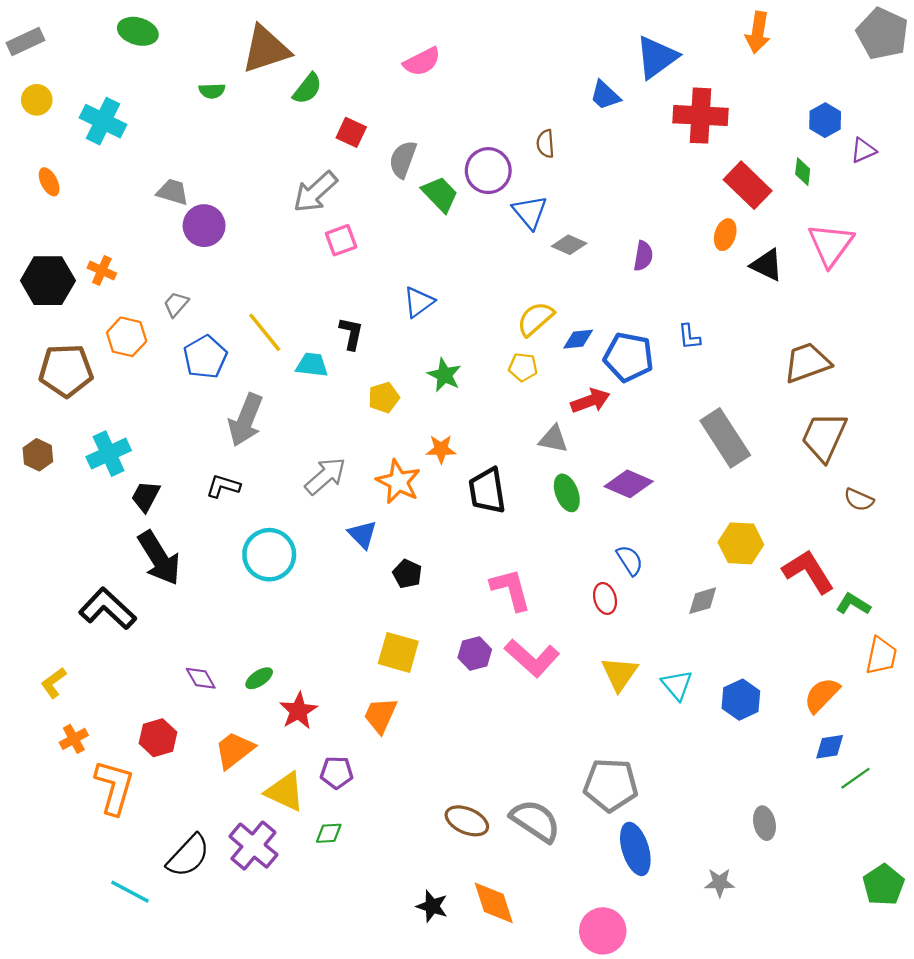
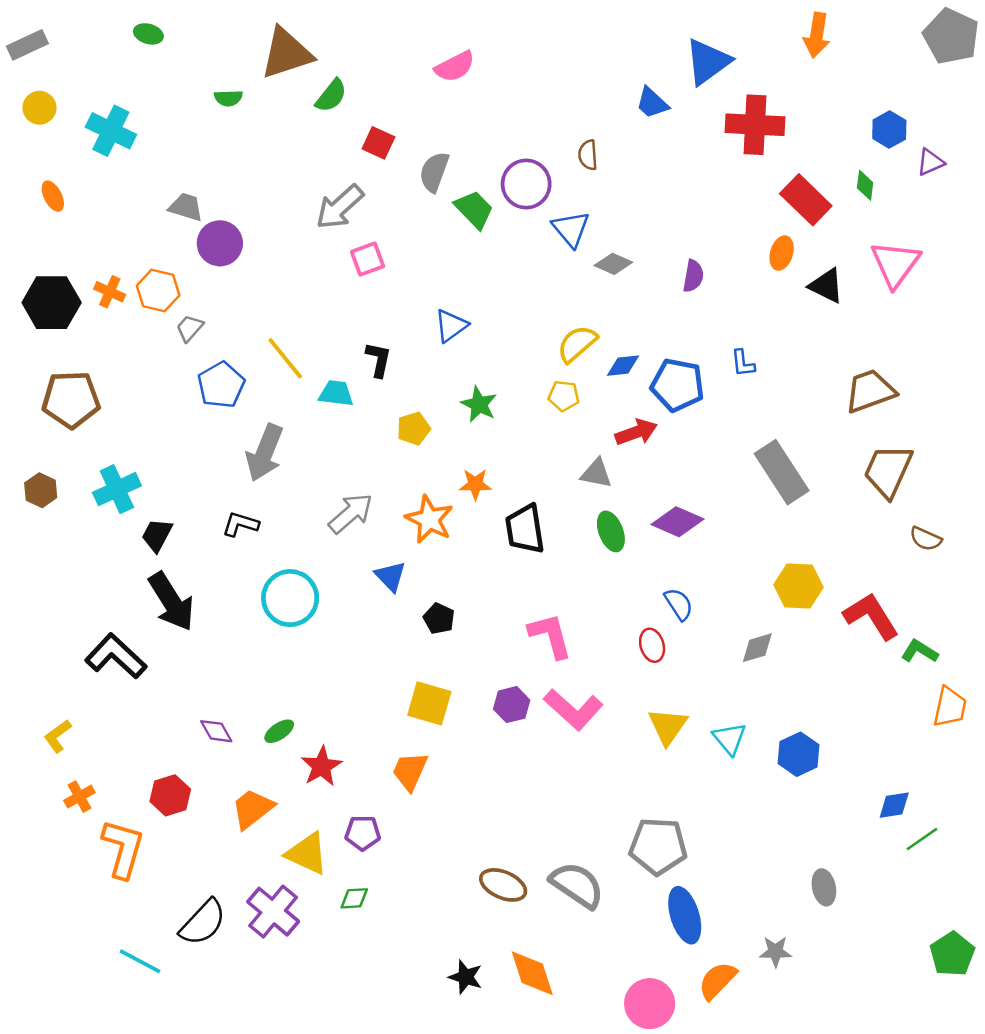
green ellipse: (138, 31) -> (148, 34), size x0.7
orange hexagon: (127, 337) -> (158, 291), moved
orange semicircle: (822, 695) -> (717, 981), moved

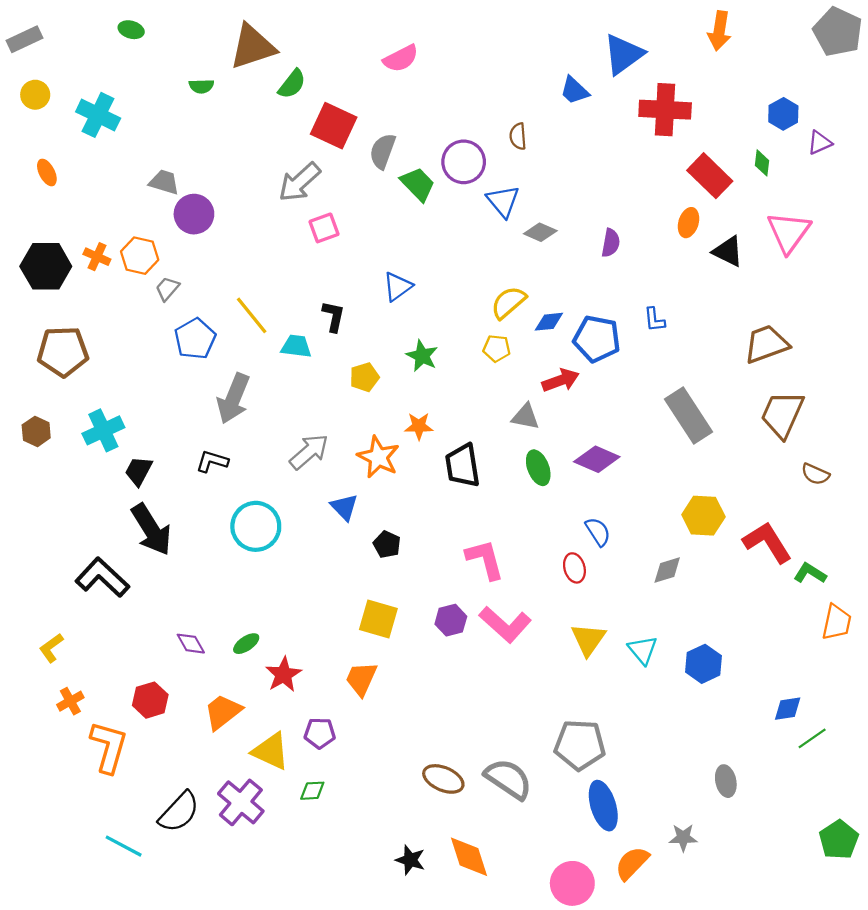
red square: (378, 143) -> (334, 126), size x1.6

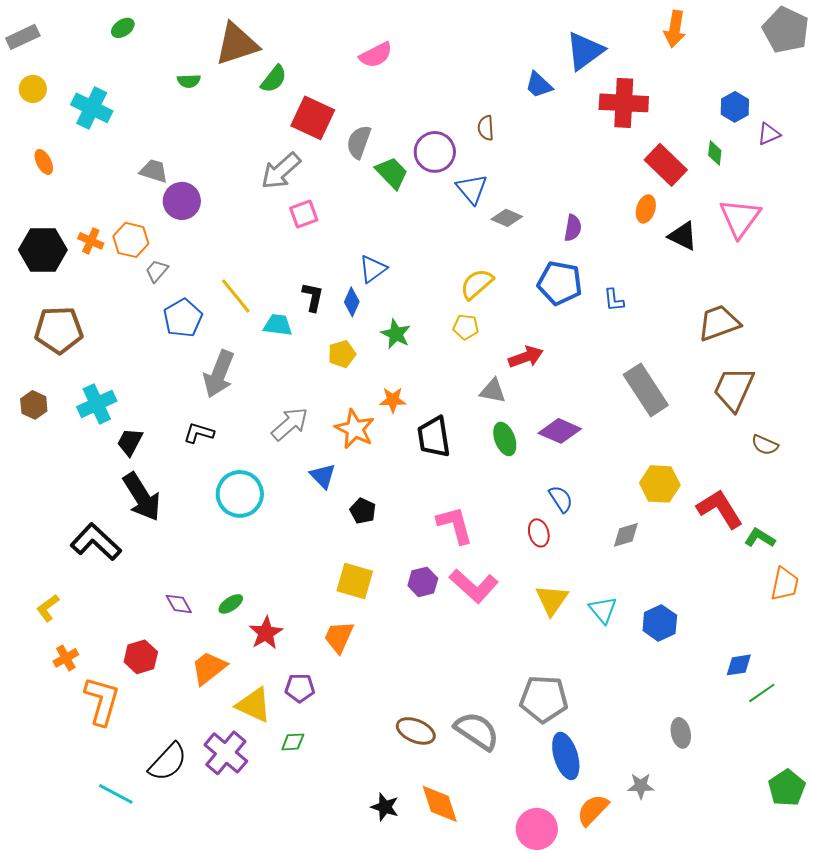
green ellipse: (131, 30) -> (123, 28), turned -50
blue diamond: (549, 322) -> (352, 302), moved, turned -60
blue pentagon: (597, 339) -> (560, 283), moved

